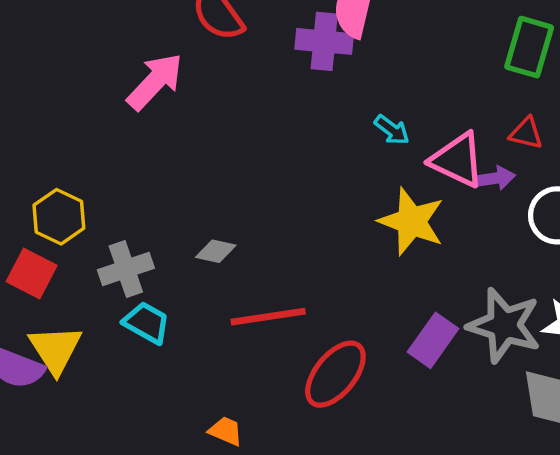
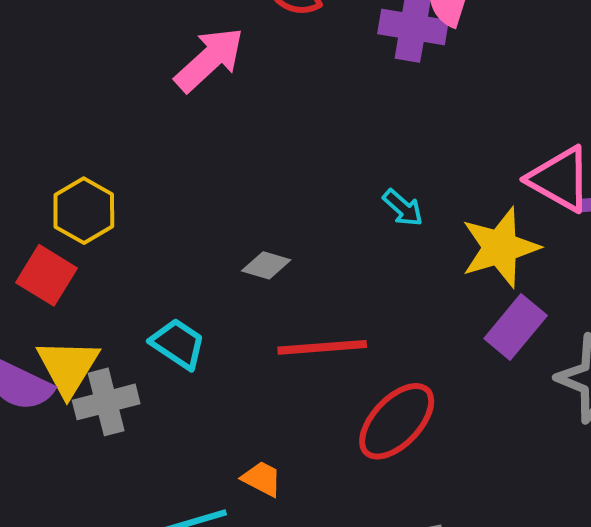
cyan arrow: (392, 130) -> (403, 208), moved
yellow star: (411, 221) -> (500, 248), turned 30
gray cross: (126, 269) -> (106, 402), moved
purple rectangle: (433, 340) -> (516, 327), moved

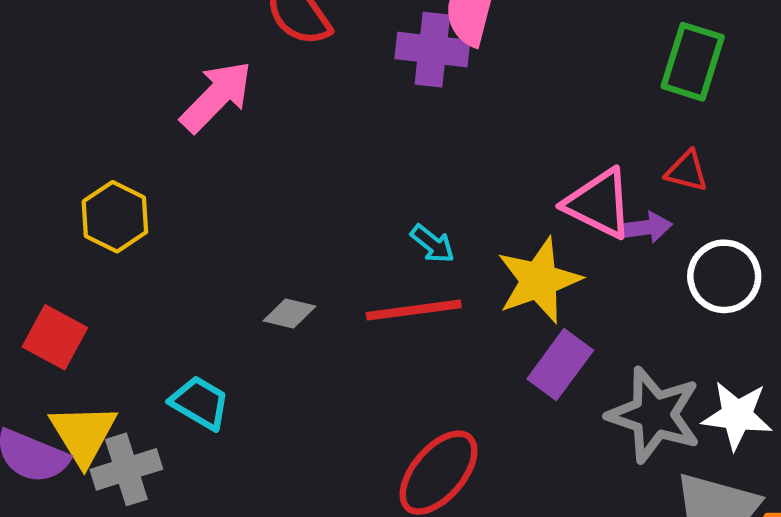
yellow hexagon: (84, 211) -> (115, 217), moved
red line: (322, 347) -> (414, 310), moved

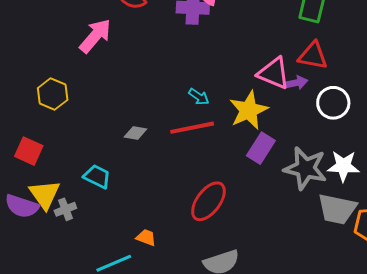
red triangle: (687, 171) -> (313, 56), size x1.5
gray cross: (126, 469) -> (65, 209), size x0.7

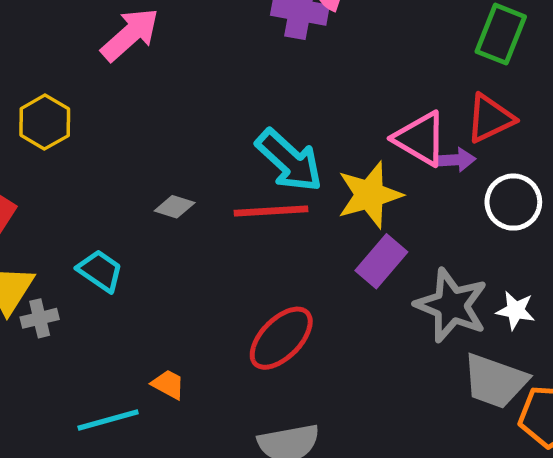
red triangle: (313, 56) -> (490, 118), turned -44
cyan arrow: (199, 97) -> (289, 161), size x2.0
white star: (343, 166) -> (516, 310), size x0.7

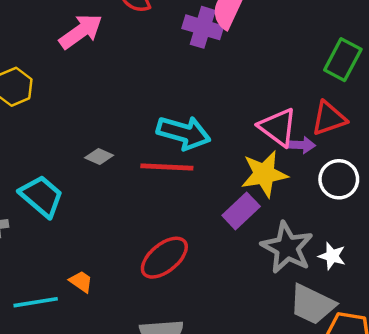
cyan arrow: (289, 161) -> (184, 133), turned -33
yellow star: (370, 195) -> (264, 174), moved
cyan trapezoid: (100, 271) -> (42, 196), size x1.4

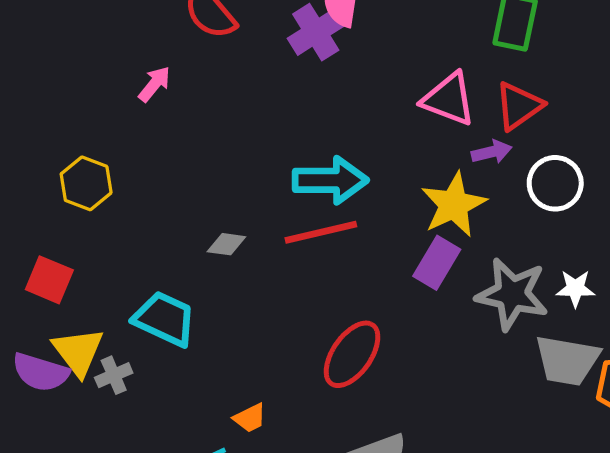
purple cross: (203, 27) -> (316, 32), turned -33
pink arrow: (81, 31) -> (154, 84), size x0.6
pink triangle: (278, 127) -> (449, 99), moved
orange trapezoid: (81, 282) -> (250, 418), turned 135

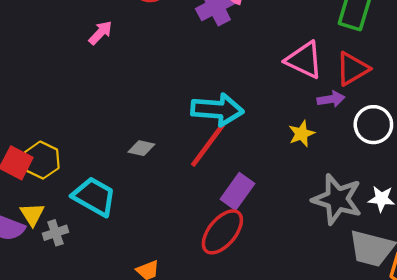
yellow hexagon: (86, 183) -> (42, 160), moved
yellow star: (454, 205) -> (302, 134), size x0.6
red line: (321, 232) -> (208, 145), turned -45
purple rectangle: (437, 263) -> (237, 191), moved
yellow triangle: (78, 352) -> (32, 214), size x0.7

